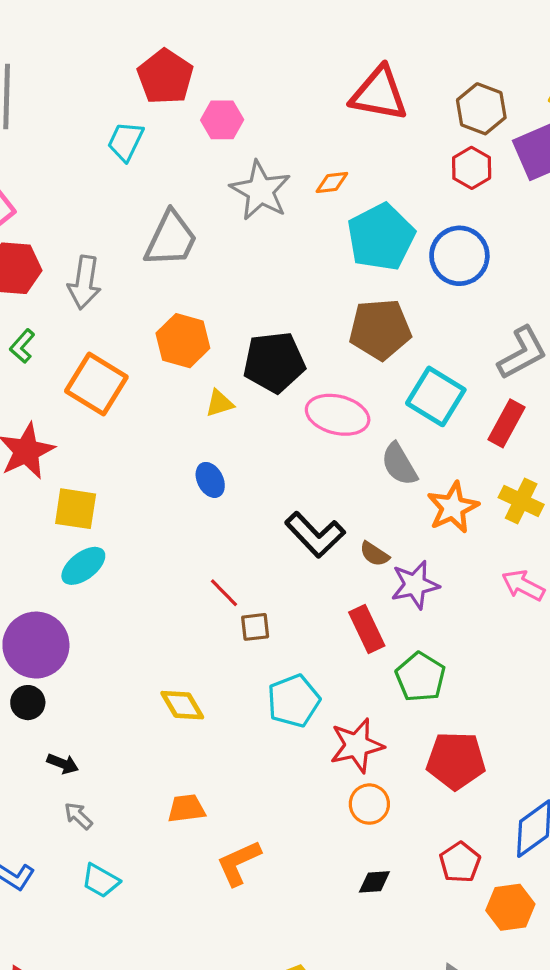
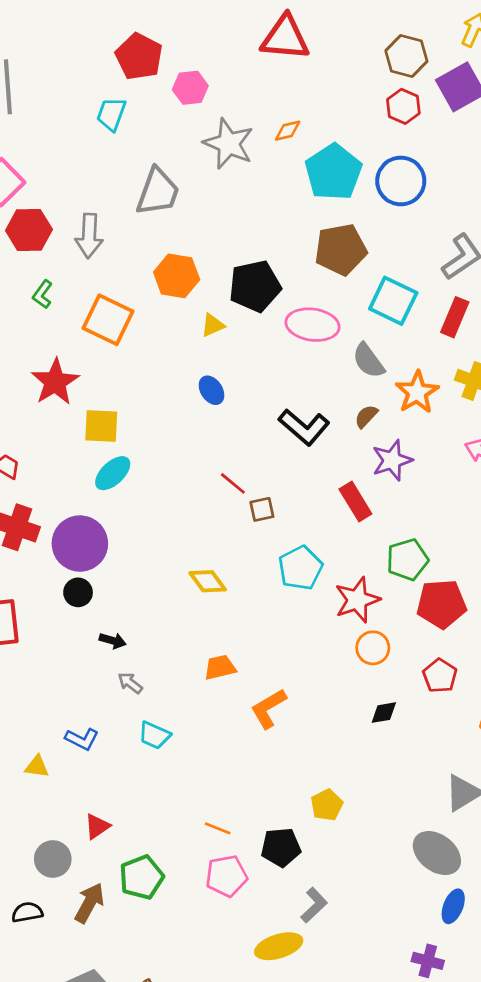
red triangle: (379, 94) -> (285, 38), moved
brown semicircle: (374, 554) -> (366, 416), moved, turned 105
green pentagon: (420, 677) -> (407, 560), moved, turned 30
red pentagon: (460, 862) -> (440, 676), moved

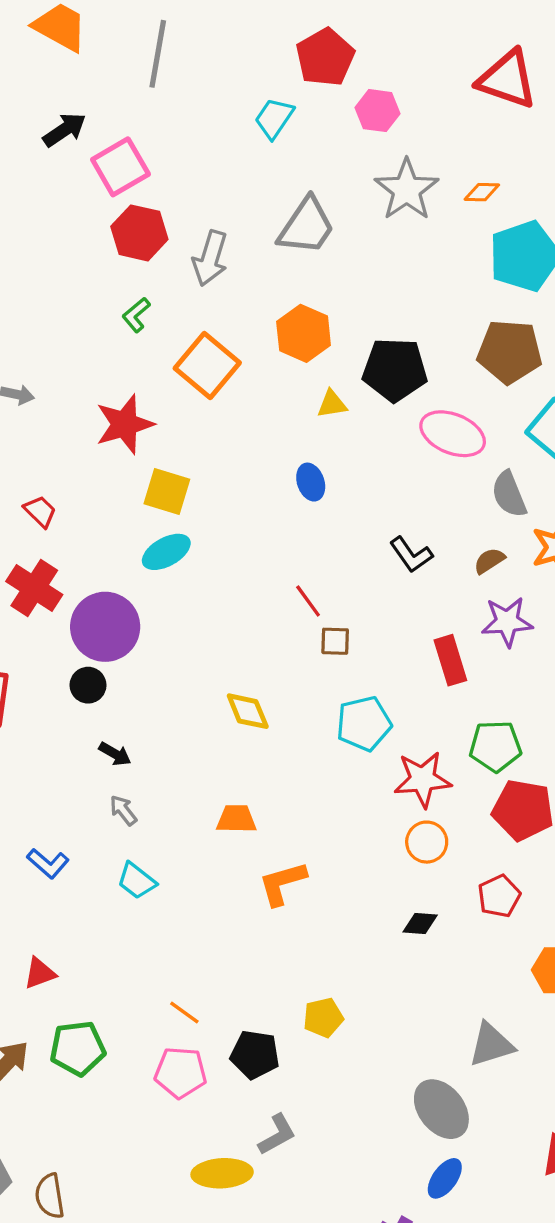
black L-shape: (304, 427) -> (411, 555), size x0.7

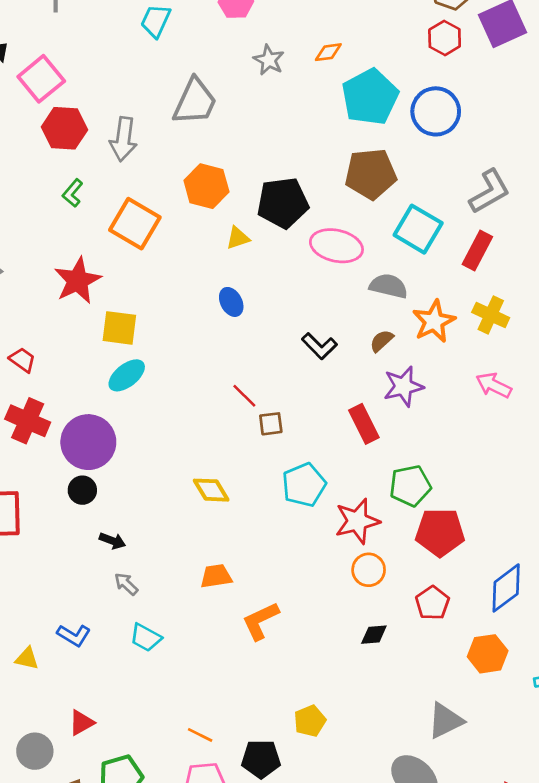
gray star: (407, 190) -> (269, 60), size x0.6
gray semicircle: (509, 494) -> (389, 286), turned 135

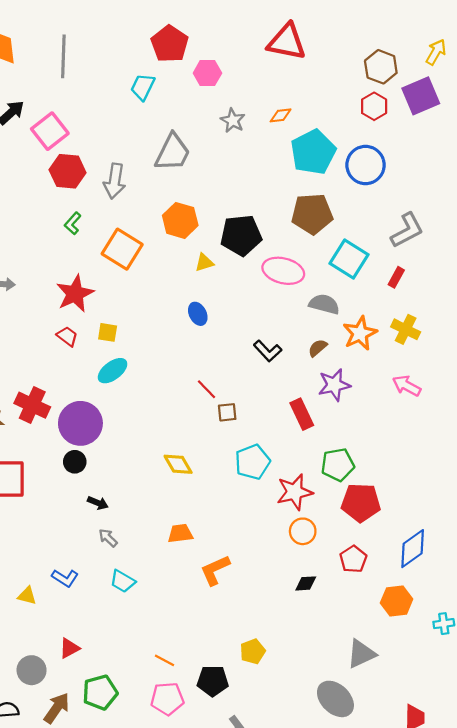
red rectangle: (477, 250) -> (396, 277), size x0.7
yellow square: (119, 328) -> (108, 332), size x0.7
red trapezoid: (22, 360) -> (67, 336), moved

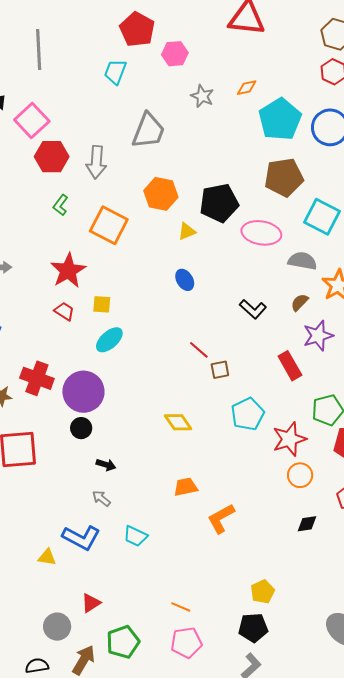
gray arrow: (108, 538) -> (101, 498), moved
blue L-shape: (65, 578) -> (81, 538), size x1.5
black pentagon: (213, 681) -> (253, 628), moved

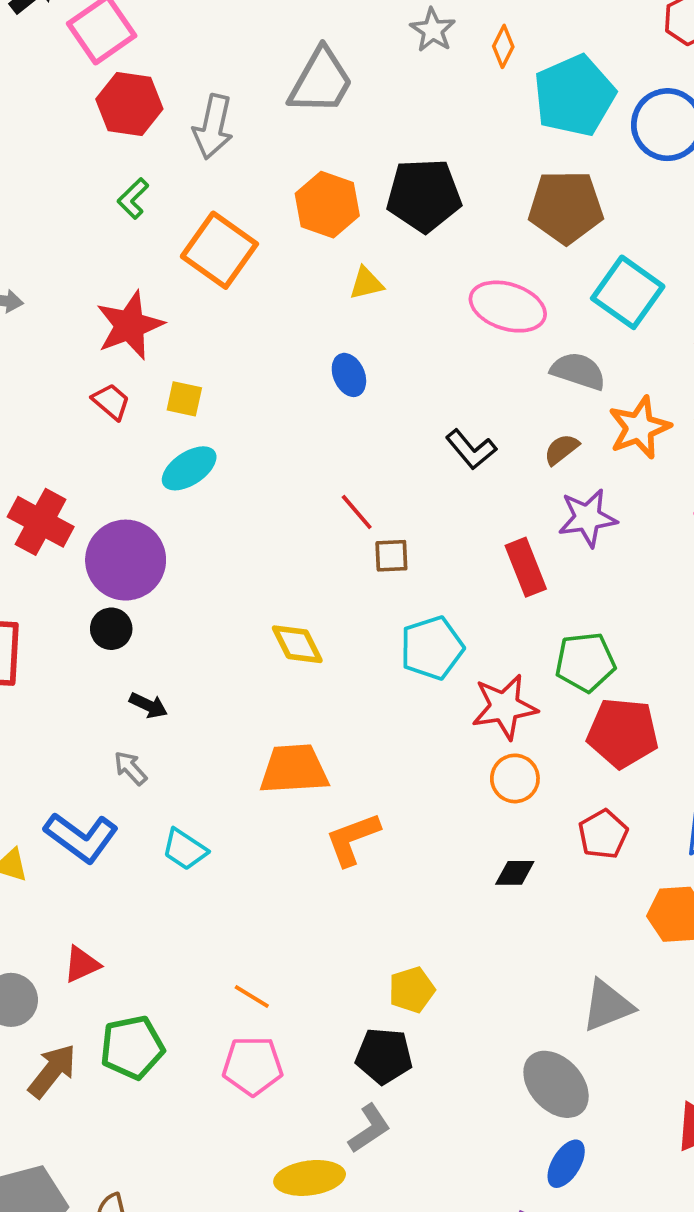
orange diamond: (247, 88) -> (503, 46), moved, turned -60
black pentagon: (219, 203) -> (424, 195), moved
orange trapezoid: (186, 487) -> (294, 769), size x1.5

